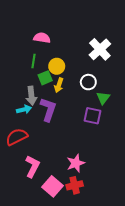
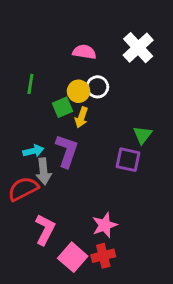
pink semicircle: (42, 38) -> (84, 52), moved
white cross: (100, 49) -> (138, 48), moved
green line: (34, 61) -> (30, 84), moved
white circle: (88, 82) -> (97, 87), moved
gray arrow: (31, 96) -> (44, 171), moved

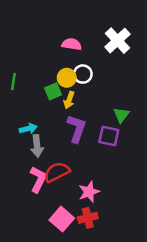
green line: (30, 84) -> (13, 81), moved
purple L-shape: (67, 151) -> (77, 129), moved
red semicircle: (23, 189) -> (57, 172), moved
pink L-shape: (45, 230) -> (38, 179), moved

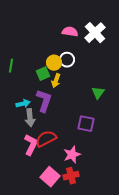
pink semicircle: (72, 44) -> (70, 32), moved
purple L-shape: (77, 129) -> (44, 101), moved
purple square: (109, 136) -> (86, 124), moved

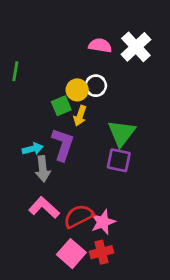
green line: (11, 66) -> (15, 71), moved
green triangle: (98, 93) -> (122, 133), moved, size x1.5
purple square: (86, 124) -> (119, 160), moved
red semicircle: (46, 139) -> (79, 216), moved
pink L-shape: (31, 145) -> (44, 208), turned -75

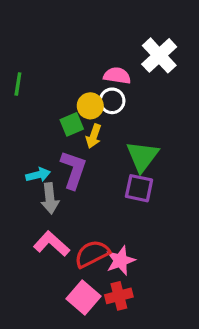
pink semicircle: (100, 45) -> (117, 76), moved

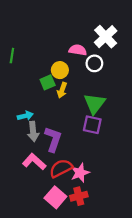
white circle: (112, 101) -> (94, 63), moved
purple L-shape: (73, 170) -> (53, 139), moved

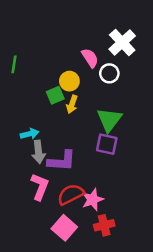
pink semicircle: (78, 50) -> (90, 58), turned 48
purple L-shape: (53, 139) -> (62, 161), turned 75
pink L-shape: (34, 162) -> (40, 187), turned 70
red cross: (79, 196) -> (104, 225), moved

